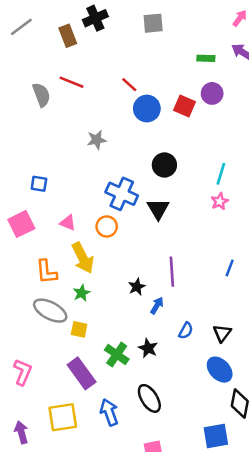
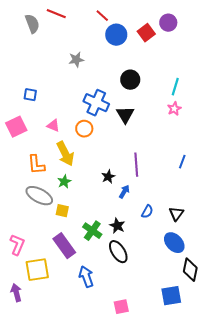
red square: (184, 106) -> (146, 33), turned 30
black ellipse: (149, 398) -> (118, 252), moved
yellow square: (63, 417) -> (37, 270), moved

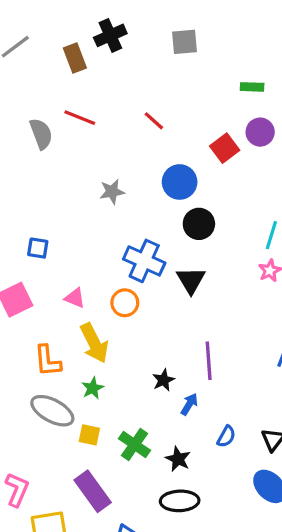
blue circle: (116, 35) -> (180, 182), moved
green cross: (92, 231) -> (134, 445), moved
black ellipse: (118, 252) -> (180, 501), turned -60

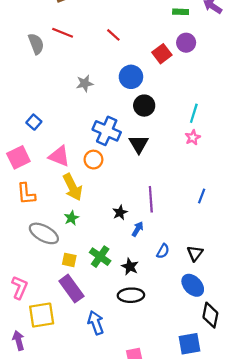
blue square: (38, 248) -> (34, 122), turned 32
pink triangle: (75, 298) -> (59, 156), size x1.5
orange L-shape: (48, 361) -> (26, 194), moved
yellow square: (89, 435) -> (69, 260), moved

